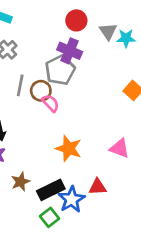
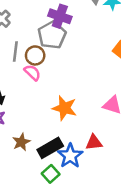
pink semicircle: (51, 103) -> (32, 73), moved

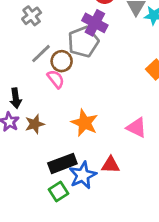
gray line: (15, 52) -> (41, 54), turned 30
brown star: (21, 142) -> (35, 124), moved

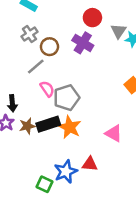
gray pentagon: (83, 42) -> (67, 98), moved
brown circle: (62, 61) -> (49, 47), moved
black rectangle: (62, 163) -> (48, 124), moved
green square: (58, 192) -> (44, 184), turned -35

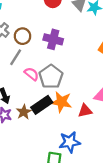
purple cross: (83, 43) -> (53, 39), moved
red triangle: (90, 164) -> (85, 111), moved
blue star: (66, 172) -> (70, 142), turned 30

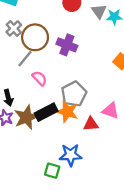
brown circle: (22, 36) -> (35, 37), size x1.5
gray pentagon: (51, 77) -> (74, 94), moved
brown star: (24, 112) -> (26, 117), size x1.5

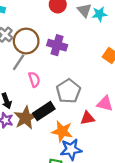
pink semicircle: (39, 78) -> (34, 80), turned 32
orange star: (67, 112) -> (62, 131), moved

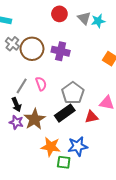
gray line: (19, 62) -> (22, 86), moved
black rectangle: (44, 111) -> (65, 113), moved
orange star: (62, 131) -> (51, 147), moved

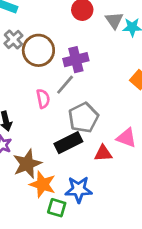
purple cross: (61, 51) -> (76, 60), turned -36
gray line: (22, 86) -> (65, 85), moved
brown star: (35, 119) -> (27, 164), moved

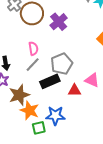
purple cross: (76, 60) -> (59, 22), turned -30
gray line: (65, 85) -> (33, 65), moved
green square: (57, 208) -> (39, 128), turned -32

